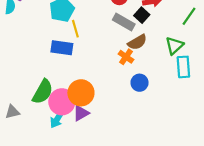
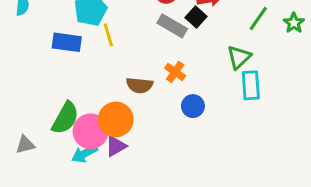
brown semicircle: (137, 42) -> (140, 85), moved, turned 36
blue rectangle: (62, 48) -> (67, 42), moved
cyan arrow: (57, 119) -> (85, 154), turned 30

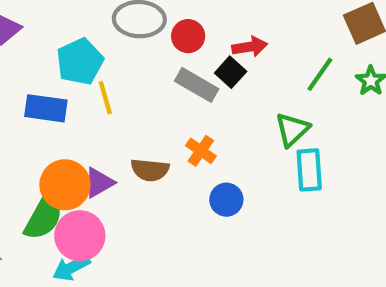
orange circle: (116, 119) -> (65, 185), moved
purple triangle: (116, 146) -> (99, 183), moved

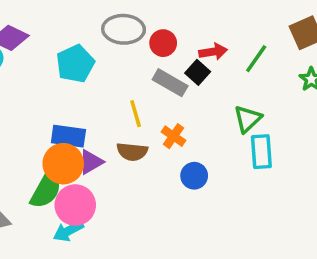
green line: (320, 74) -> (256, 59), moved
yellow line: (105, 98) -> (136, 114), moved
blue rectangle: (46, 108) -> (68, 136), moved

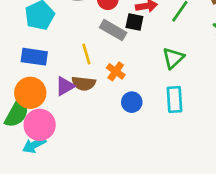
black square: (198, 72) -> (134, 22), turned -30
blue rectangle: (68, 136) -> (34, 57), moved
cyan rectangle: (261, 152) -> (175, 99), moved
purple triangle: (91, 162) -> (65, 86), moved

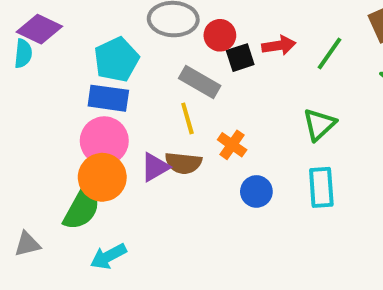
black square: (134, 22) -> (240, 58), moved, turned -30
gray rectangle: (113, 30) -> (200, 82), moved
blue rectangle: (34, 57) -> (108, 98), moved
pink circle: (40, 125) -> (104, 141), moved

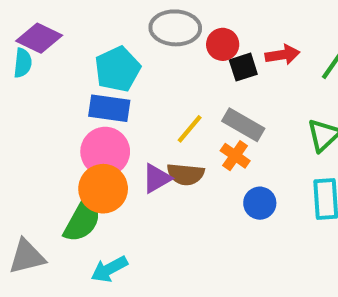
gray rectangle: (200, 82) -> (243, 125), moved
yellow line: (187, 118) -> (190, 129), turned 56
gray triangle: (27, 244) -> (27, 257), size x1.4

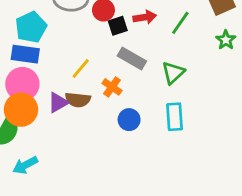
gray rectangle: (243, 125) -> (132, 58), moved

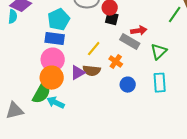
red arrow: (145, 17) -> (139, 31), moved
green line: (180, 23) -> (175, 15), moved
black square: (118, 26) -> (112, 19), moved, turned 32
cyan arrow: (25, 165) -> (56, 103), moved, turned 54

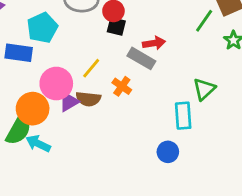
blue rectangle: (55, 39) -> (19, 53), moved
green triangle: (159, 52) -> (204, 89), moved
pink circle: (53, 60) -> (56, 84), moved
blue circle: (128, 85) -> (168, 152), moved

